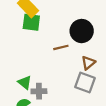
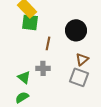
brown line: (61, 47) -> (48, 43), moved, turned -64
gray cross: (39, 91) -> (43, 68), moved

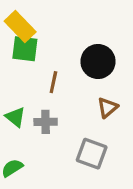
green triangle: (24, 77) -> (15, 117), moved
gray square: (79, 77) -> (92, 154), moved

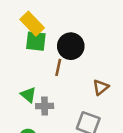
black circle: (98, 61) -> (71, 46), moved
gray cross: (46, 122) -> (45, 106), moved

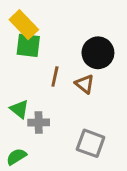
black circle: (71, 46) -> (98, 53), moved
brown triangle: (101, 87) -> (85, 84), moved, turned -42

